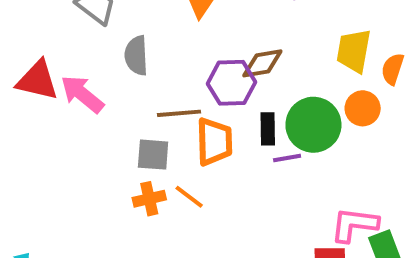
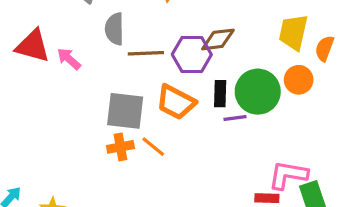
pink arrow: (82, 94) -> (69, 59), size x0.7
brown line: (179, 113) -> (146, 53), moved
orange trapezoid: (214, 142) -> (176, 102), turned 117
gray square: (153, 155) -> (125, 111), size x1.4

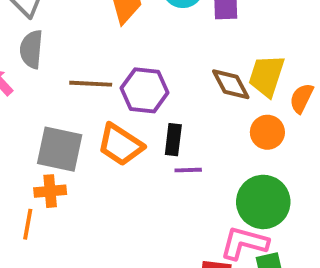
gray semicircle: (115, 29) -> (31, 49), moved
brown diamond: (218, 39) -> (231, 84), moved, turned 64
green circle: (258, 92) -> (263, 202), moved
orange line: (153, 147) -> (28, 224), moved, turned 55

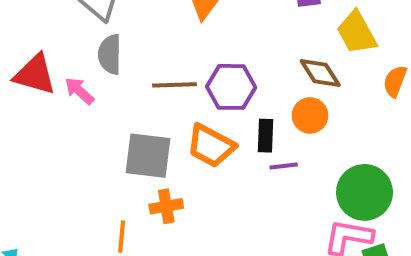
yellow trapezoid: (267, 76) -> (357, 33), moved, turned -42
orange circle: (267, 132) -> (310, 115), moved
orange cross: (50, 191) -> (166, 206), moved

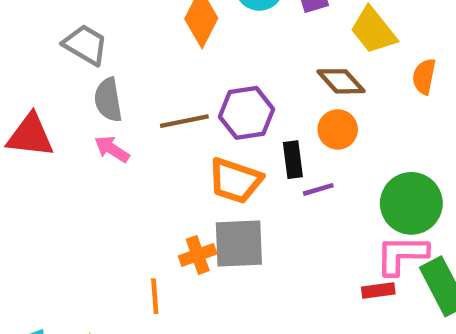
pink arrow: (79, 91) -> (112, 149), moved
gray square: (148, 156) -> (239, 244), moved

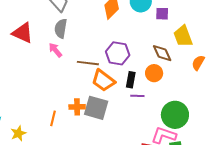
brown line: (184, 121) -> (88, 63), moved

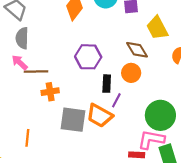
brown line: (88, 63) -> (36, 72), moved
orange trapezoid: (103, 81) -> (100, 116), moved
purple line: (137, 96) -> (116, 100), turned -56
orange cross: (77, 107) -> (50, 92), moved

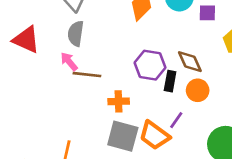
brown diamond: (137, 50) -> (190, 62), moved
black rectangle: (107, 84) -> (170, 81), moved
orange cross: (50, 92) -> (119, 101), moved

